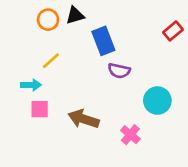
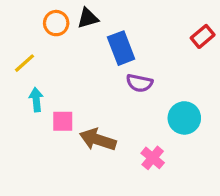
yellow line: (51, 61) -> (25, 63), moved
cyan arrow: (31, 85) -> (36, 100), turned -96
pink square: (40, 109) -> (63, 121), moved

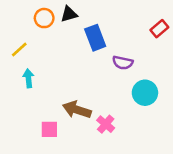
purple semicircle: (139, 83) -> (123, 63), moved
pink square: (63, 121) -> (49, 129), moved
pink cross: (153, 158) -> (106, 124), moved

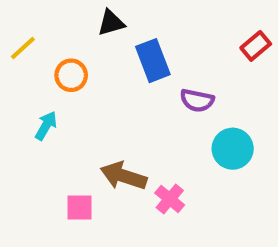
orange circle: (44, 18) -> (71, 75), moved
yellow line: (19, 49) -> (23, 48), moved
cyan arrow: (28, 78) -> (46, 126), turned 36

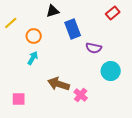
red rectangle: (256, 46) -> (113, 13), moved
cyan arrow: (46, 126) -> (33, 58), moved
pink square: (80, 207) -> (19, 99), moved

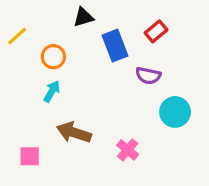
red rectangle: (113, 13) -> (156, 31), moved
brown arrow: (59, 84) -> (74, 132), moved

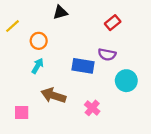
blue rectangle: (115, 46) -> (83, 66), moved, turned -60

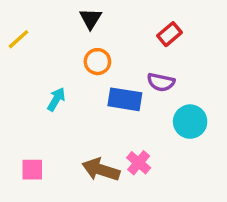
black triangle: (60, 12) -> (91, 19), turned -42
orange circle: (39, 41) -> (97, 62), moved
brown arrow: (53, 95) -> (101, 170), moved

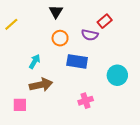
purple semicircle: (161, 82) -> (90, 35), moved
pink cross: (139, 163) -> (86, 101), turned 32
brown arrow: (101, 170) -> (41, 85), moved, turned 150

